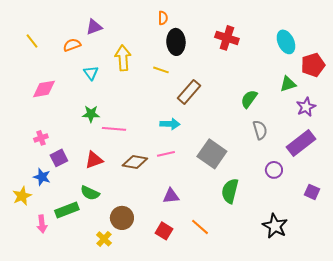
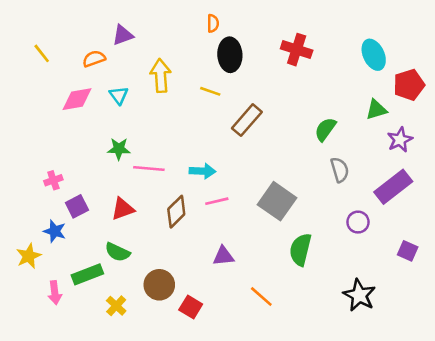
pink diamond: (44, 89) -> (77, 99), moved
cyan arrow: (170, 124) -> (202, 171), moved
brown diamond: (135, 162) -> (176, 212), turned -55
red square: (164, 231) -> (191, 307), moved
yellow cross: (104, 239) -> (116, 306), moved

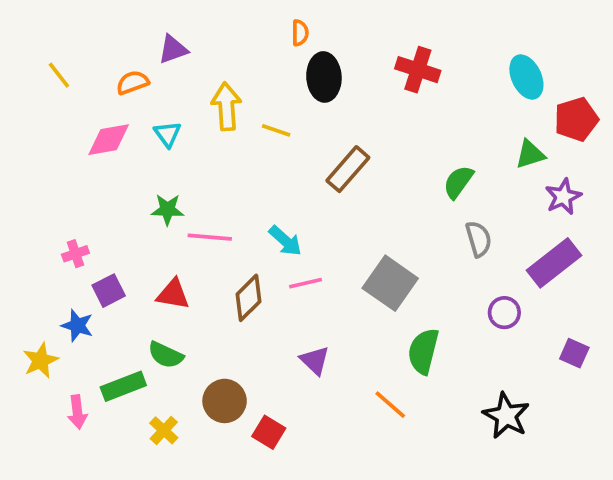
yellow line: (210, 91) -> (276, 130), moved
cyan arrow: (202, 171) -> (285, 241), turned 40
red triangle: (123, 209) -> (173, 294), turned 30
purple triangle: (223, 256) -> (315, 360), turned 50
orange line: (261, 297) -> (390, 405), moved

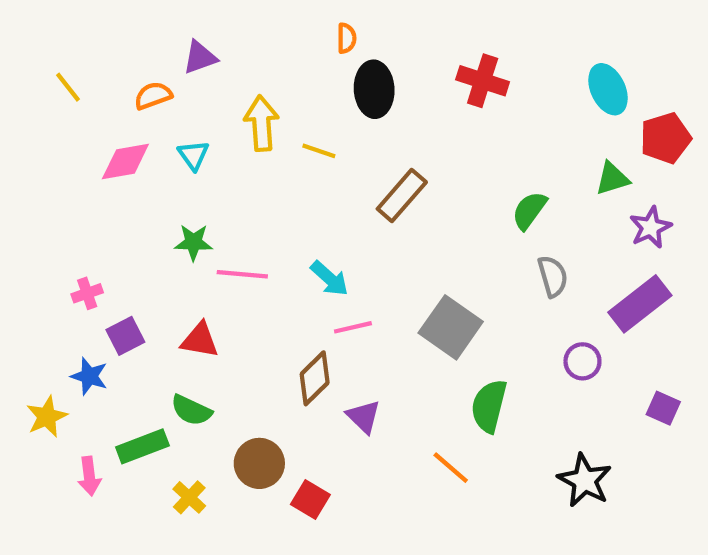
brown diamond: (248, 298) -> (315, 378), moved

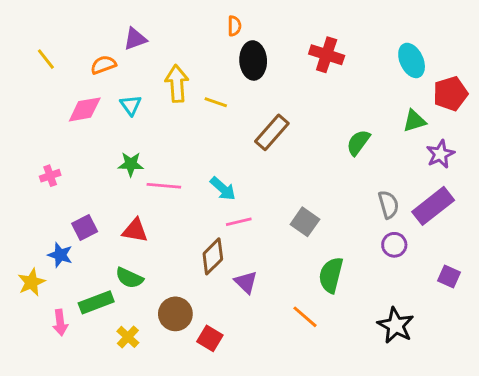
gray semicircle: (553, 276) -> (389, 204), moved
pink cross: (87, 293) -> (50, 176), moved
gray square: (451, 327) -> (305, 222), size x0.7

